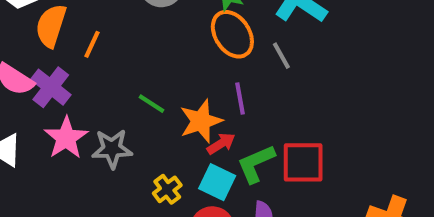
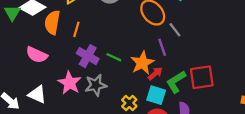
gray line: (281, 56) -> (175, 30), moved
purple cross: (51, 87) -> (88, 56), moved

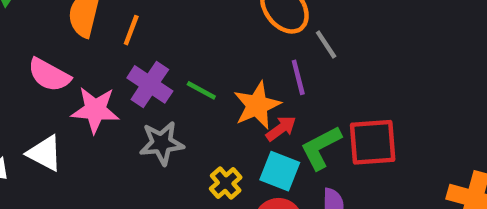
pink star: (70, 83) -> (95, 110), moved, turned -30

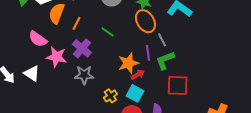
green line: (201, 90) -> (108, 32), moved
green L-shape: (321, 148) -> (165, 60), moved

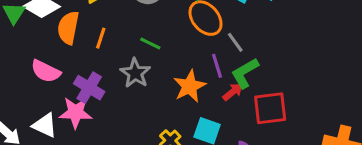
purple cross: (82, 48) -> (89, 88), moved
pink star: (56, 57) -> (76, 113), moved
gray star: (84, 75) -> (135, 73), moved, turned -30
red arrow: (138, 75) -> (233, 92), moved

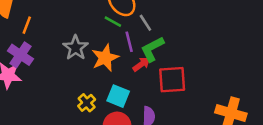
orange line: (101, 38) -> (27, 25), moved
green line: (150, 44) -> (113, 22), moved
gray star: (135, 73) -> (75, 48), moved

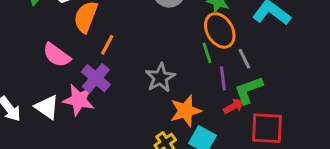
green line: (113, 22) -> (207, 53), turned 36
orange star: (105, 58) -> (186, 111), moved

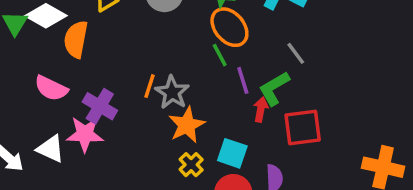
orange line: (107, 45) -> (150, 86), moved
gray line: (244, 59) -> (296, 53), moved
red arrow: (234, 106) -> (261, 109), turned -40
orange star: (186, 111) -> (187, 125), moved

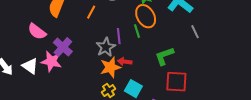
gray line: (296, 53) -> (195, 32), moved
purple line: (243, 80) -> (119, 36), moved
orange line: (150, 86) -> (91, 12), moved
red arrow: (261, 109) -> (125, 62), moved, turned -104

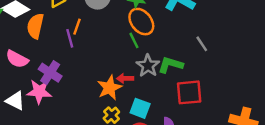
gray line: (195, 32) -> (202, 44), moved
purple line: (119, 36) -> (70, 38), moved
gray star: (106, 47) -> (148, 66), moved
green L-shape: (164, 56) -> (170, 65), turned 45

